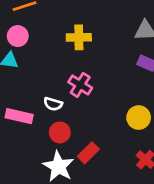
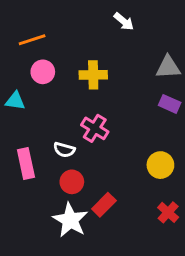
pink circle: (18, 36) -> (43, 72), moved
pink rectangle: (19, 116) -> (26, 164), turned 65

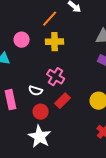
orange line: (32, 40) -> (50, 19), moved, turned -30
red rectangle: (104, 205) -> (63, 101), moved

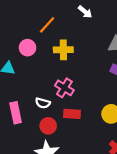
orange line: (50, 19) -> (47, 25), moved
red rectangle: (63, 101) -> (72, 114), turned 49

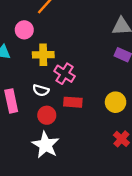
yellow cross: (63, 50) -> (43, 55), moved

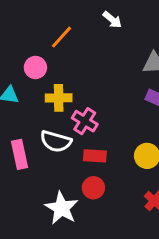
white semicircle: (41, 90) -> (56, 141), size x1.5
red circle: (47, 115) -> (93, 188), moved

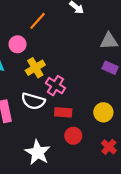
yellow cross: (59, 98) -> (35, 68), turned -30
red circle: (93, 188) -> (73, 136), moved

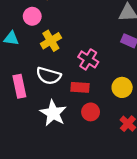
pink cross: (55, 86) -> (88, 59), moved
white star: (38, 152) -> (53, 113), moved

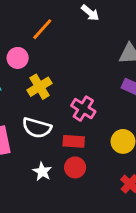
red circle: (91, 112) -> (75, 167), moved
white star: (53, 113) -> (42, 172), size x0.6

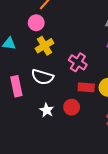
pink circle: (18, 58) -> (36, 23), moved
red rectangle: (74, 141) -> (86, 87), moved

